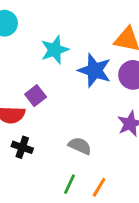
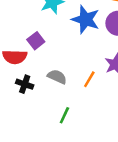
gray semicircle: (80, 146) -> (57, 77), moved
orange line: (99, 187) -> (89, 79), moved

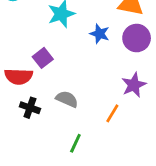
blue star: (86, 19) -> (100, 34), size x0.6
orange line: (89, 79) -> (112, 113), moved

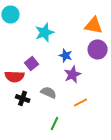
blue star: (100, 34) -> (66, 55), moved
purple star: (134, 85) -> (73, 74), moved
orange line: (112, 113) -> (81, 102), turned 32

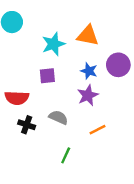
orange triangle: (94, 25) -> (88, 35), moved
blue star: (66, 55) -> (89, 71), moved
purple square: (32, 63) -> (47, 76), moved, turned 32

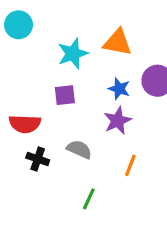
orange line: (98, 130) -> (130, 165), turned -42

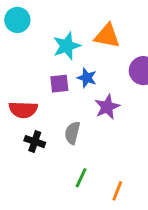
blue star: (119, 89) -> (87, 78), moved
gray semicircle: (79, 149) -> (72, 133), turned -100
orange line: (130, 165) -> (117, 191), moved

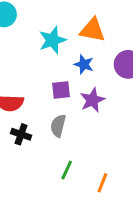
blue star: (87, 78) -> (84, 64), moved
purple square: (59, 84) -> (61, 90), moved

